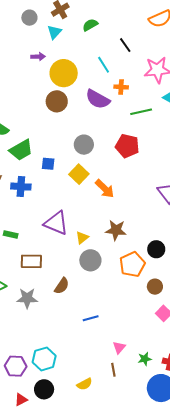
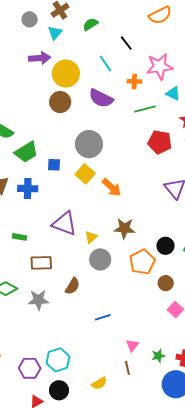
purple arrow: (38, 57) -> (40, 58), size x1.5
orange cross: (121, 87) -> (134, 81), moved
gray circle: (84, 145) -> (89, 144), size x1.4
red pentagon: (127, 146) -> (160, 142), moved

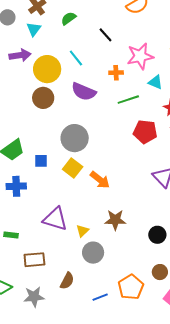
cyan line: (105, 64) -> (76, 58), moved
orange pentagon: (142, 262) -> (131, 287), moved
blue line: (103, 317) -> (100, 297), moved

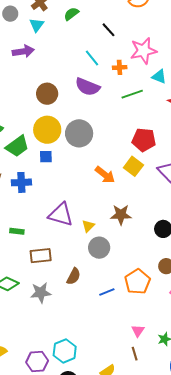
cyan line: (76, 58) -> (92, 58), moved
yellow circle: (47, 69) -> (47, 130), moved
red pentagon: (145, 132) -> (144, 140), moved
yellow square: (73, 168) -> (133, 166), moved

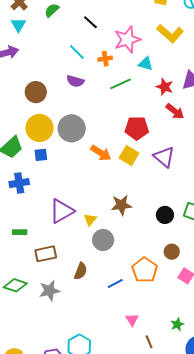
purple semicircle: (88, 87) -> (75, 81), size x0.7
orange arrow: (105, 175) -> (101, 153), moved
purple triangle: (61, 215) -> (62, 211), turned -40
pink triangle: (138, 331) -> (132, 320), moved

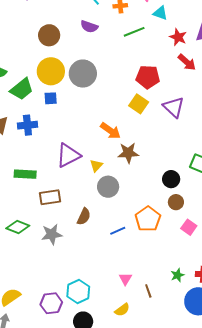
orange arrow: (101, 153) -> (110, 131), moved
black circle: (165, 215) -> (171, 179), moved
green rectangle: (20, 232) -> (25, 174), size x1.5
pink triangle: (132, 320) -> (125, 279), moved

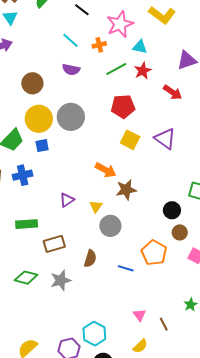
red star: (178, 37) -> (143, 71), moved, turned 30
red pentagon: (148, 77) -> (123, 106), moved
purple triangle: (68, 155) -> (67, 200), size x0.6
blue line: (118, 231) -> (126, 268), turned 49

